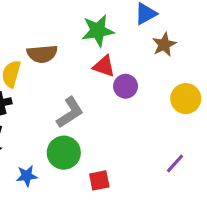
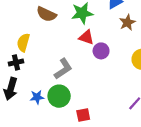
brown semicircle: (42, 54) -> (46, 14), moved, turned 30
blue star: (27, 176) -> (37, 97), moved

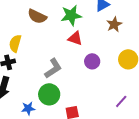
purple circle: (101, 51) -> (92, 61), moved
blue star: (37, 97) -> (28, 108), moved

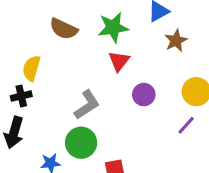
red triangle: (75, 38) -> (119, 61), turned 49
purple line: (121, 101) -> (186, 125), moved

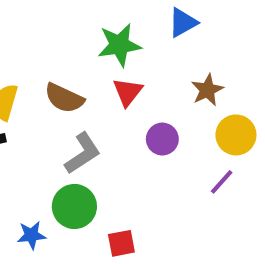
brown semicircle: (64, 29) -> (64, 98), moved
brown star: (176, 41) -> (207, 90), moved

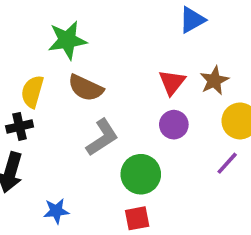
green star: (119, 45) -> (67, 40), moved
red triangle: (128, 92) -> (172, 82), moved
green circle: (74, 207) -> (141, 174), moved

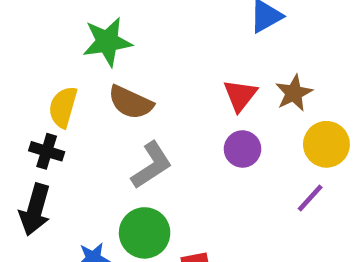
black cross: (20, 126) -> (47, 151), turned 30
green circle: (141, 174) -> (145, 233), moved

